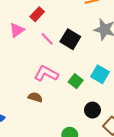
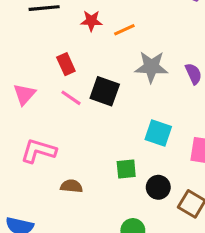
red rectangle: (37, 14) -> (66, 64), moved, turned -56
pink L-shape: (46, 74) -> (38, 151), moved
green square: (76, 81) -> (126, 169), moved, turned -32

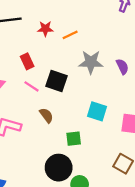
brown semicircle: (71, 186) -> (46, 115), moved, turned 49
black circle: (158, 187) -> (59, 168), moved, size x1.5

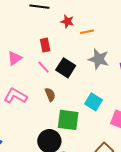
green square: (74, 139) -> (68, 120), size x1.6

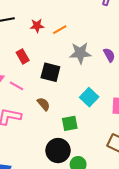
pink line: (44, 67) -> (16, 86), moved
cyan square: (93, 102) -> (89, 97), turned 30
green square: (68, 120) -> (70, 123), size x0.7

